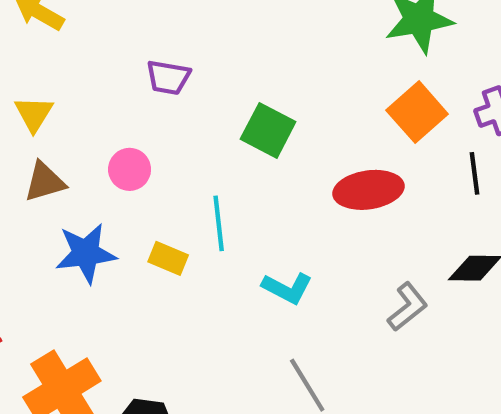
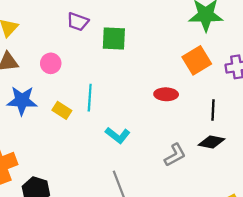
green square: (268, 130) -> (114, 39), moved, turned -35
black line: (475, 173) -> (213, 110), moved
red ellipse: (368, 190) -> (166, 94), size x0.7

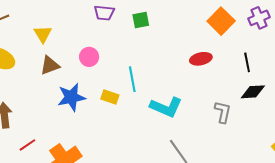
green square: (114, 39) -> (141, 20), size x0.7
cyan L-shape: (118, 135) -> (166, 107), size x1.4
gray L-shape: (175, 155) -> (223, 112), turned -35

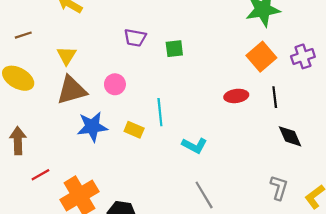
black line: (247, 62) -> (275, 97), moved
brown triangle: (50, 65) -> (72, 90), size x1.4
black diamond: (253, 92) -> (290, 136), turned 65
cyan L-shape: (166, 107) -> (194, 145), size x0.7
gray L-shape: (223, 112) -> (279, 188), moved

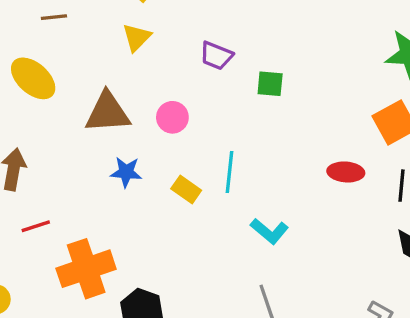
yellow triangle: (67, 56) -> (137, 37), moved
blue star: (92, 127) -> (126, 172), size x0.7

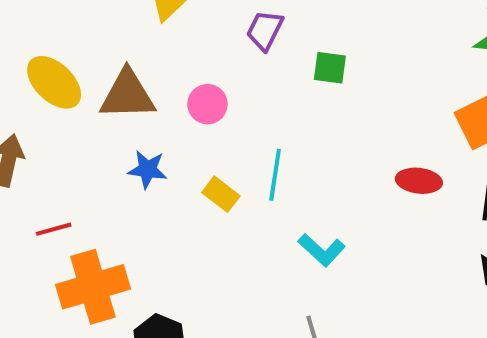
purple trapezoid: (216, 56) -> (265, 30), turned 92
yellow ellipse: (33, 78) -> (54, 82), moved
red line: (36, 226) -> (54, 229), moved

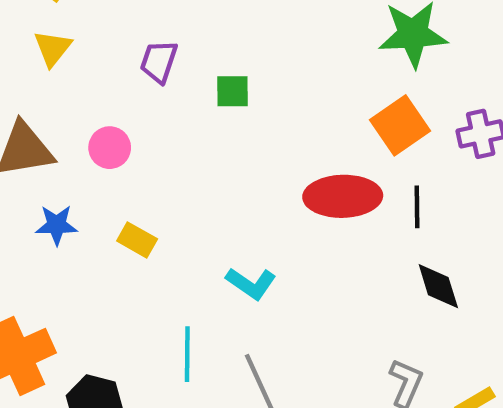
cyan line: (275, 175) -> (187, 354), moved
red ellipse: (419, 181) -> (343, 196), size x1.6

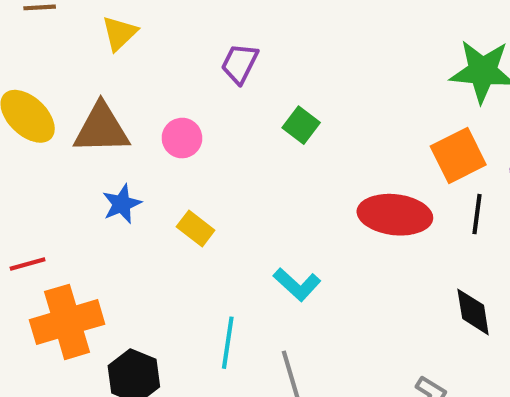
yellow triangle: (53, 48) -> (120, 33), moved
green square: (233, 91) -> (301, 125), moved, turned 30
black line: (417, 207) -> (477, 214), moved
blue star: (57, 225) -> (122, 204), turned -30

